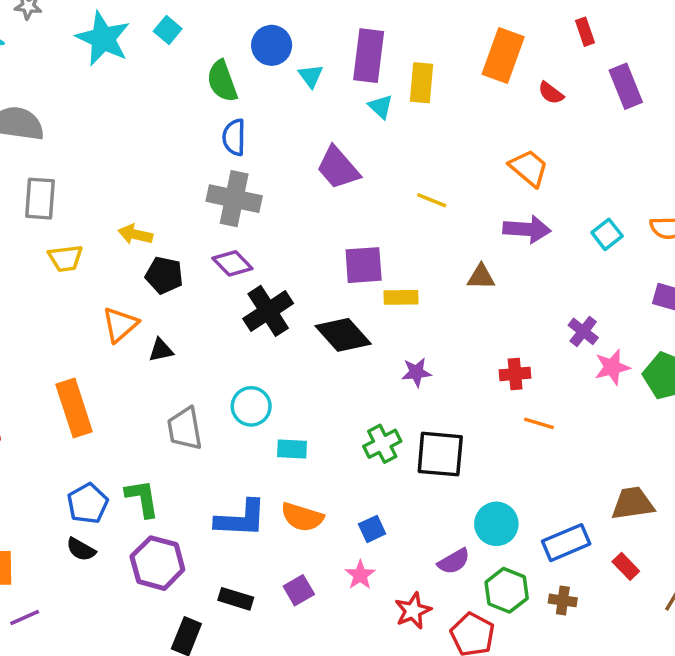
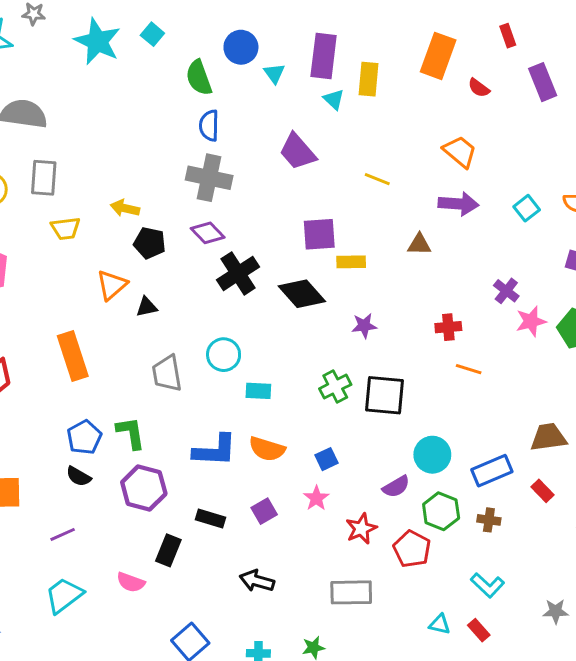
purple line: (25, 618) -> (63, 534), moved

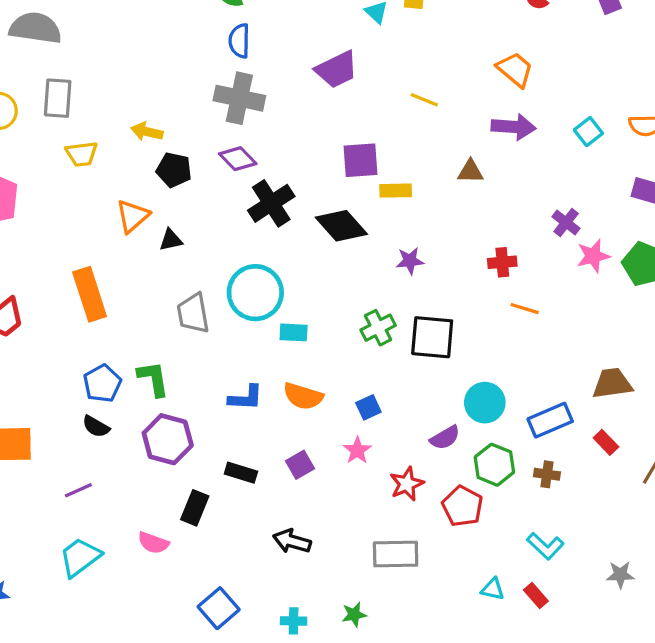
purple trapezoid: (297, 152) -> (337, 69), turned -75
cyan circle: (224, 355) -> (255, 293), size x1.5
blue L-shape: (215, 450) -> (246, 398), size x0.7

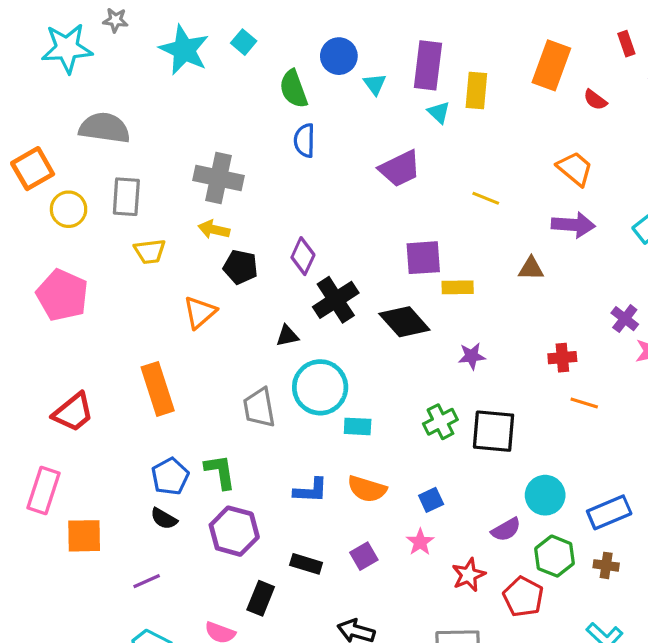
gray cross: (239, 98) -> (219, 178), moved
purple diamond: (238, 159) -> (303, 256), turned 69
black triangle: (171, 240) -> (287, 336), moved

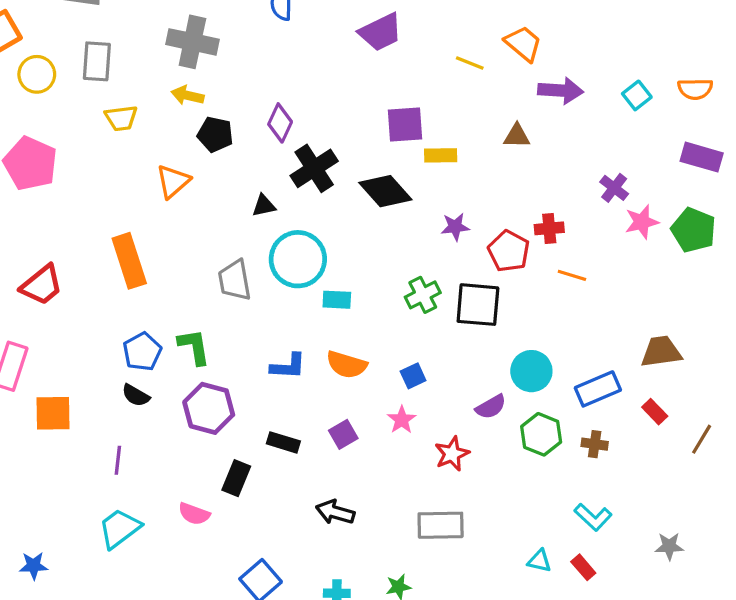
orange trapezoid: (575, 169) -> (523, 44), moved
purple line: (147, 581) -> (118, 460), turned -60
red pentagon: (523, 597) -> (509, 251), moved

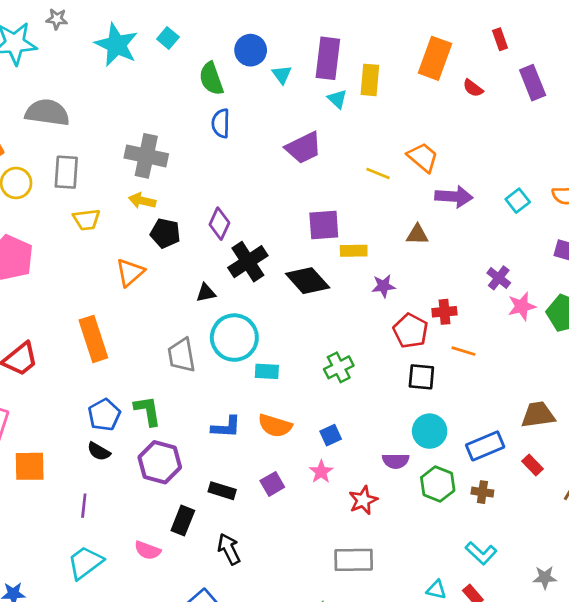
purple star: (455, 227) -> (383, 286), moved
black square: (478, 305) -> (421, 377), moved, size x0.7
purple semicircle: (491, 407) -> (396, 461), turned 30
black arrow: (335, 512) -> (229, 549), moved, turned 48

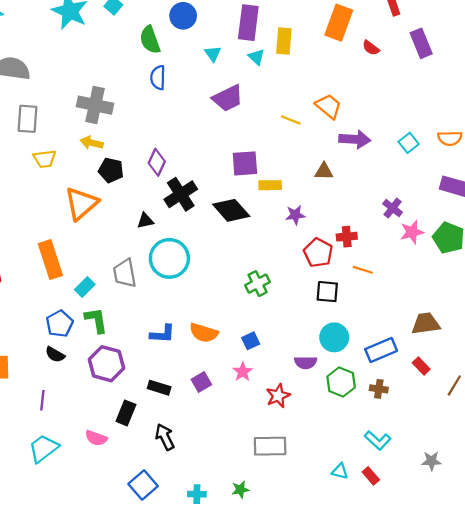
cyan triangle: (282, 75) -> (213, 54), moved
orange triangle: (130, 272) -> (81, 203), size x1.4
cyan rectangle: (267, 371) -> (85, 287), moved, turned -48

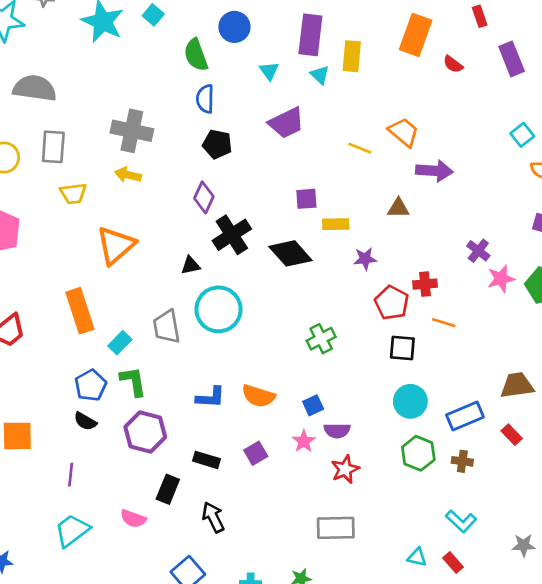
cyan square: (409, 143) -> (522, 135), moved
purple square: (245, 163) -> (306, 199), size x0.7
black pentagon: (111, 170) -> (217, 144), moved
purple semicircle: (306, 363) -> (337, 431), moved

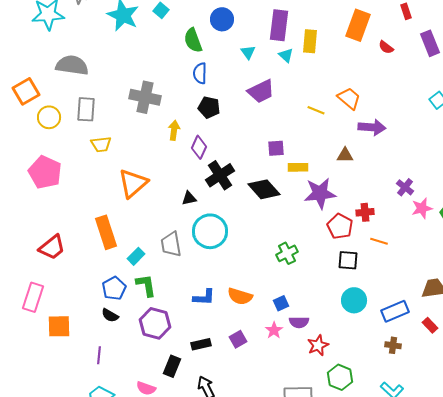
yellow arrow: (128, 175) -> (174, 130), moved, turned 84
purple star: (365, 259) -> (320, 193), size x1.8
green hexagon: (418, 453) -> (340, 377), moved
black rectangle: (206, 460) -> (201, 344), turned -30
red star: (345, 469) -> (318, 345), moved

